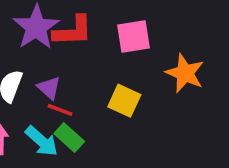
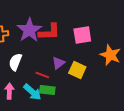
purple triangle: (49, 88) -> (58, 63), moved, turned 40
green rectangle: (69, 137) -> (47, 90), turned -35

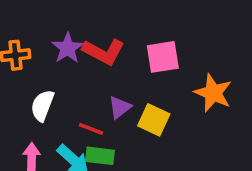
purple star: (29, 30) -> (68, 48), size x0.7
red L-shape: (49, 32) -> (104, 52), turned 30

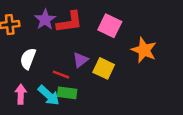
red L-shape: (104, 52) -> (70, 22), turned -36
pink square: (163, 57) -> (110, 26), turned 35

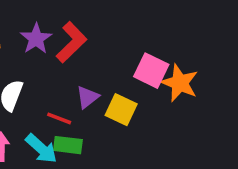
red L-shape: (70, 22) -> (71, 42), turned -36
pink square: (110, 26) -> (151, 71), moved

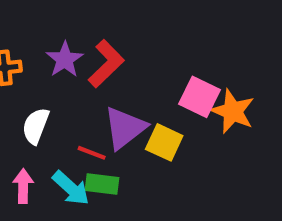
purple triangle: (87, 97) -> (125, 128), size x1.6

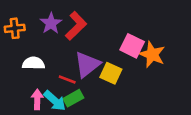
white semicircle: (36, 126) -> (33, 63), turned 70
green rectangle: (102, 184) -> (73, 98), turned -36
pink arrow: (23, 186) -> (37, 99), moved

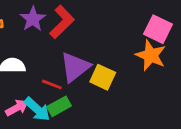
pink square: (132, 46) -> (158, 29), moved
pink arrow: (37, 99) -> (17, 108), turned 60

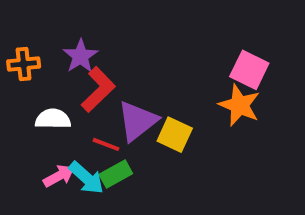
red L-shape: (62, 22) -> (98, 90), moved

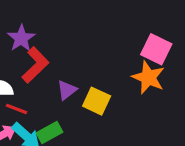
purple triangle: (137, 121) -> (67, 90), size x0.6
red line: (106, 144) -> (17, 109), moved

